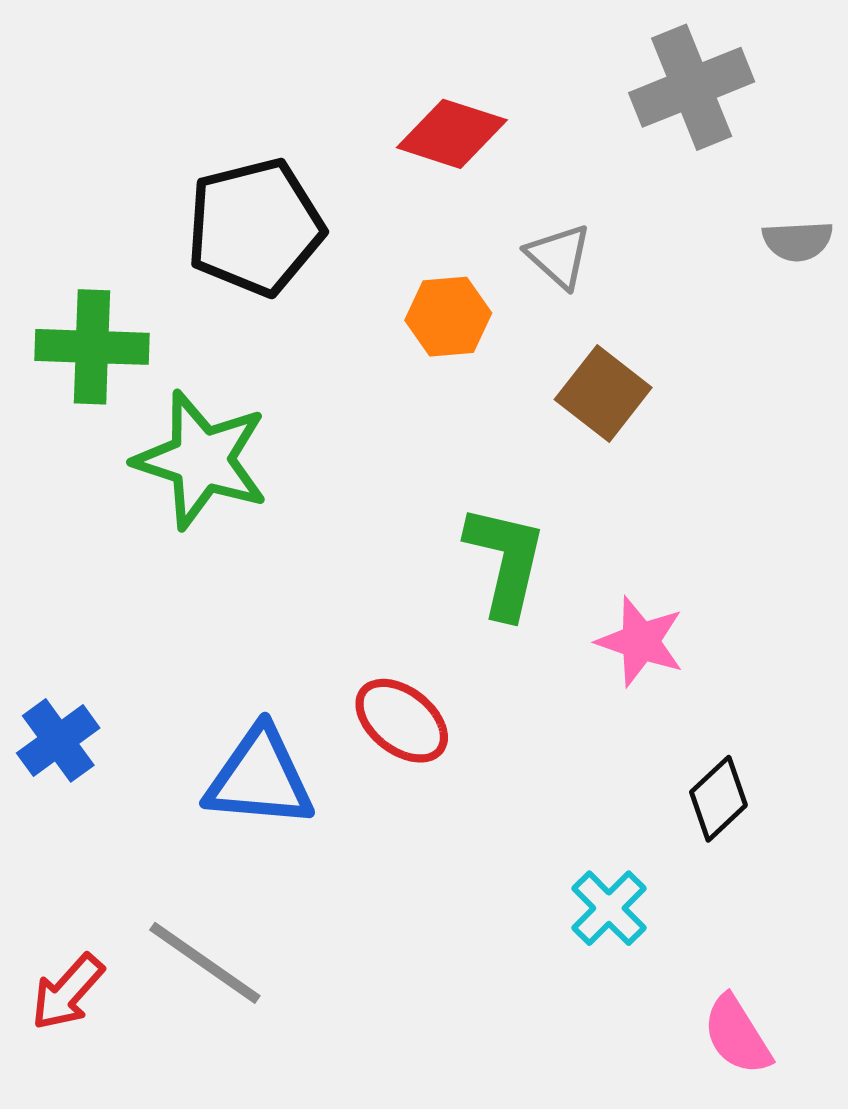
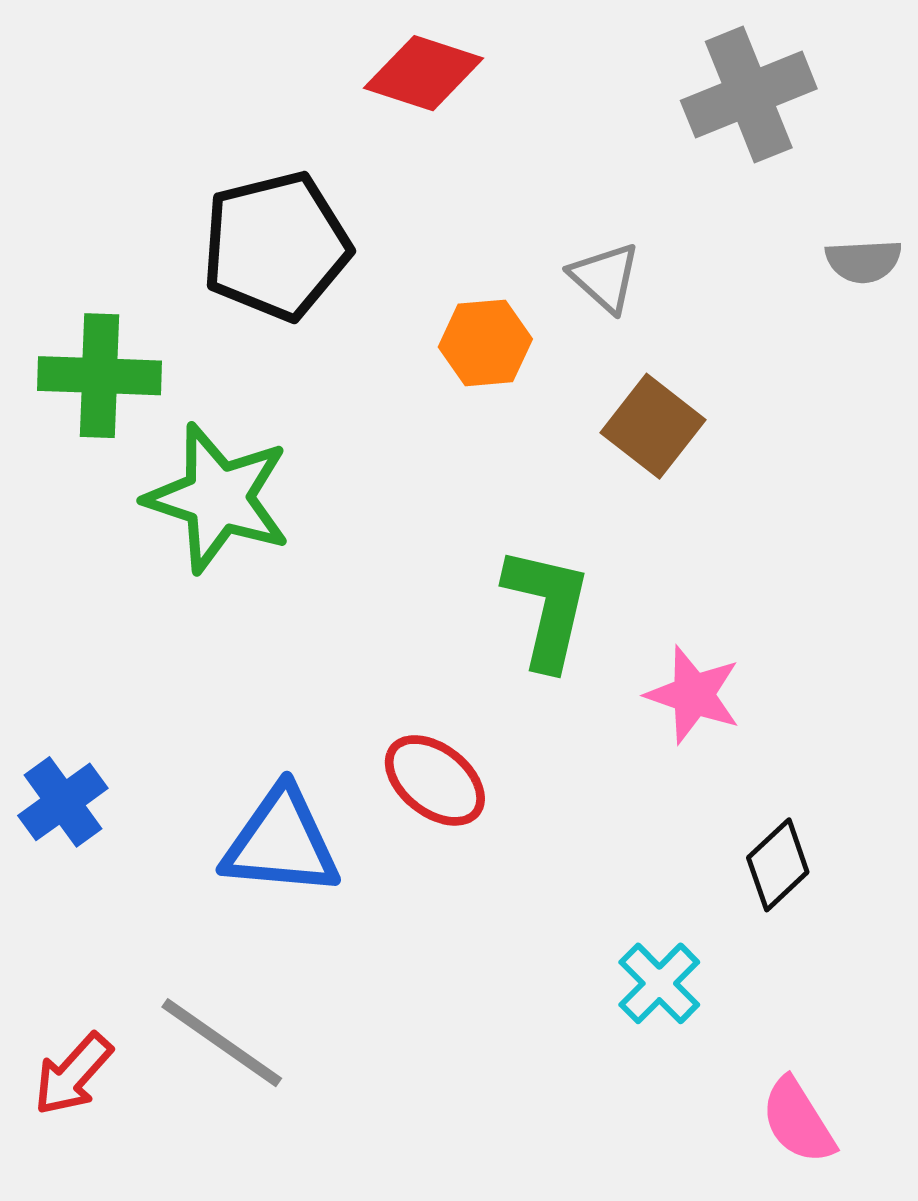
red diamond: (452, 134) -> (424, 73), moved

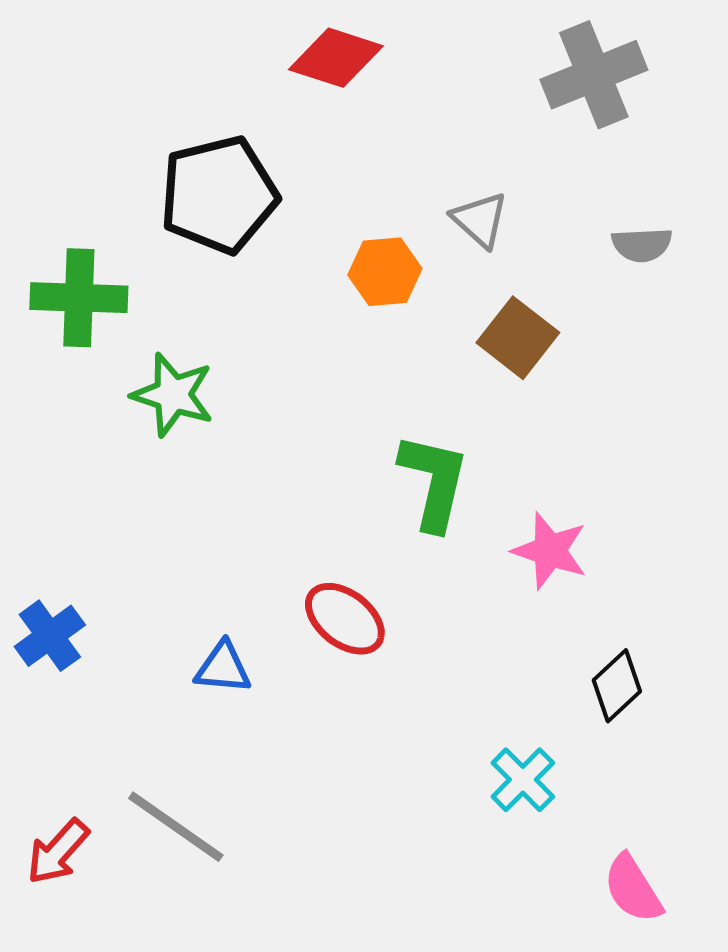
gray semicircle: (864, 261) -> (642, 245), moved
green star: (218, 498) -> (173, 395), size x0.7
blue triangle: (281, 842) -> (223, 668), size x0.6

